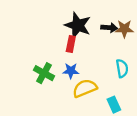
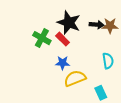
red rectangle: (71, 44) -> (63, 39), turned -56
green cross: (44, 73) -> (42, 38), moved

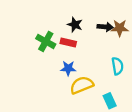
black star: (69, 23) -> (75, 25), size x0.6
red rectangle: (63, 39) -> (68, 43), turned -32

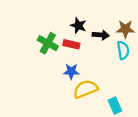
black arrow: (105, 27) -> (101, 35), moved
cyan semicircle: (117, 66) -> (123, 50), moved

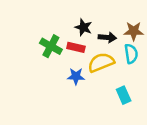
yellow semicircle: (85, 89) -> (101, 62), moved
cyan rectangle: (115, 106) -> (124, 95), moved

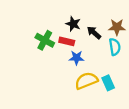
black arrow: (107, 37) -> (94, 33), turned -144
yellow semicircle: (101, 62) -> (86, 81), moved
blue star: (76, 76) -> (76, 58), moved

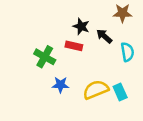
brown star: (117, 27) -> (122, 13), moved
green cross: (45, 40) -> (45, 57), moved
blue star: (76, 58) -> (61, 85), moved

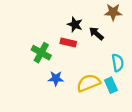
cyan semicircle: (127, 52) -> (118, 63), moved

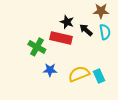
red rectangle: (68, 42) -> (61, 38), size x1.5
cyan semicircle: (118, 63) -> (105, 32), moved

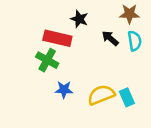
black star: (67, 22) -> (79, 19), moved
red rectangle: (61, 38) -> (57, 38), moved

